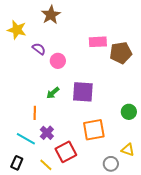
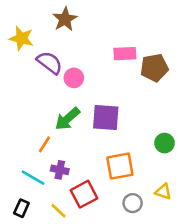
purple semicircle: (39, 49) -> (50, 63), size x1.5
green arrow: (53, 93) -> (67, 119), size x1.5
orange line: (35, 113) -> (44, 144), turned 32
purple cross: (47, 133) -> (60, 170), turned -32
gray circle: (111, 164) -> (133, 203), moved

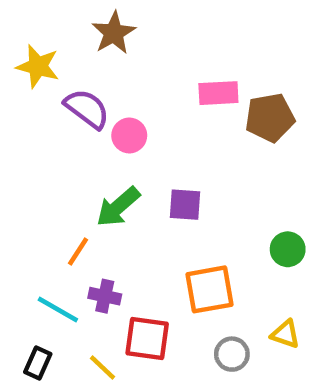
purple square: (106, 118) -> (185, 205), size x0.7
red square: (84, 194) -> (147, 338), turned 36

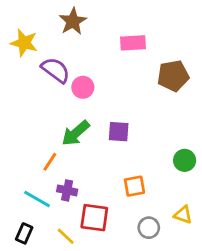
pink rectangle: (218, 93) -> (133, 43), moved
orange square: (210, 289) -> (134, 186), size x0.7

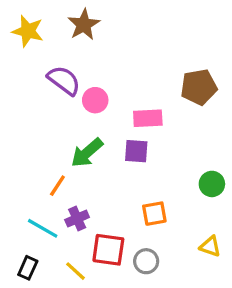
yellow star: (24, 43) -> (28, 31), moved
pink rectangle: (133, 43) -> (148, 118), moved
purple cross: (67, 190) -> (77, 218), turned -36
gray circle: (149, 228) -> (146, 261), moved

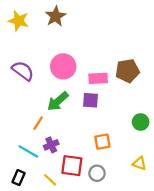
purple semicircle: (64, 80) -> (23, 71), moved
brown pentagon: (199, 87) -> (128, 71), moved
pink circle: (95, 100) -> (63, 66), size x1.5

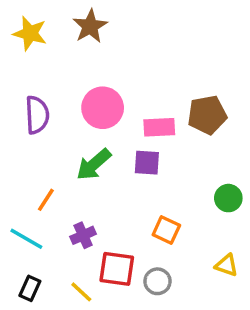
purple semicircle: (23, 71) -> (37, 115), turned 50
orange line: (38, 123) -> (46, 200), moved
orange square: (102, 142) -> (166, 230), turned 35
cyan line: (28, 151) -> (26, 239), moved

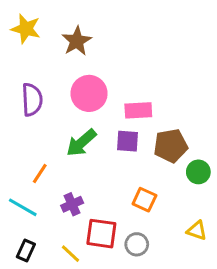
brown star: (90, 26) -> (77, 41), moved
brown pentagon: (207, 115) -> (171, 146), moved

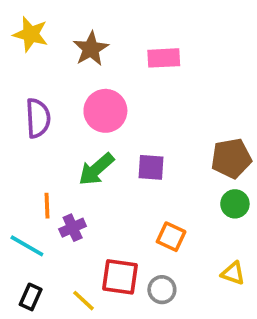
pink rectangle: (138, 110) -> (164, 58), moved
brown pentagon: (171, 146) -> (231, 158), moved
orange line: (40, 173) -> (47, 206), turned -35
purple cross: (72, 204) -> (73, 228), moved

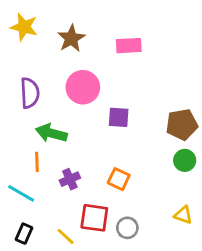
purple square: (151, 167) -> (119, 117), moved
green arrow: (96, 169) -> (51, 133), moved, turned 56
purple cross: (73, 228) -> (70, 179), moved
orange square: (171, 237) -> (119, 179), moved

